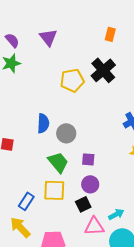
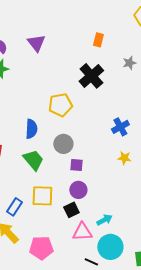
yellow pentagon: (72, 80) -> (60, 105), moved
gray circle: (66, 133) -> (63, 144), moved
green trapezoid: (58, 162) -> (33, 160), moved

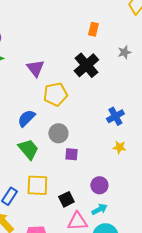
purple triangle: (36, 43) -> (35, 68), moved
blue semicircle: (31, 129) -> (26, 118), turned -138
purple circle: (78, 190) -> (99, 185), moved

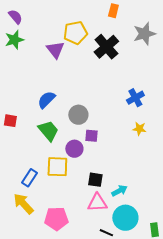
gray star: (124, 52) -> (144, 34), size x1.6
yellow pentagon: (55, 94) -> (75, 33), moved
purple circle: (99, 185) -> (74, 149), moved
black square: (66, 199) -> (95, 180), moved, turned 35

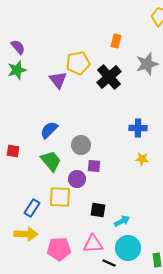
blue cross: (135, 98) -> (138, 128), turned 30
pink triangle: (97, 203) -> (93, 244), moved
yellow arrow: (23, 204) -> (26, 234), turned 135

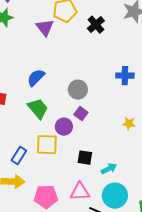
black cross: (109, 77) -> (96, 25), size x0.7
gray circle: (81, 145) -> (78, 90), moved
yellow star: (142, 159) -> (129, 124), moved
purple square: (94, 166) -> (81, 114), turned 32

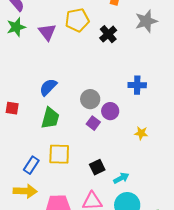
purple triangle: (45, 28) -> (47, 32), moved
green trapezoid: (38, 109) -> (50, 118), turned 55
purple circle: (64, 127) -> (110, 111), moved
black square: (85, 158) -> (97, 167), turned -35

